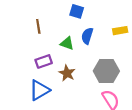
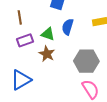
purple rectangle: (44, 61) -> (25, 40), moved
brown star: (67, 73) -> (47, 54), moved

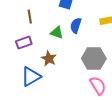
purple rectangle: (25, 40) -> (24, 43), moved
brown star: (47, 54) -> (49, 59), moved

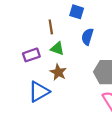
brown line: (30, 17) -> (51, 27), moved
green triangle: (57, 33) -> (57, 49), moved

